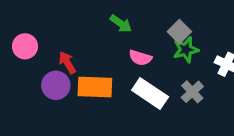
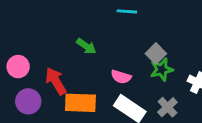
green arrow: (121, 24) -> (86, 46), moved
red arrow: (67, 63) -> (56, 81), size x1.4
purple circle: (56, 85) -> (28, 101), moved

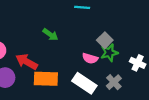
pink semicircle: (121, 77) -> (90, 58), moved
red arrow: (56, 81) -> (27, 62), turned -30

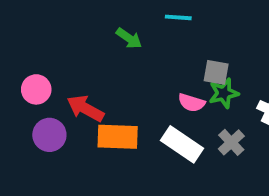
green arrow: (50, 35) -> (129, 38), moved
gray square: (105, 40) -> (216, 72), turned -35

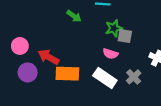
green star: (224, 93) -> (114, 28), moved

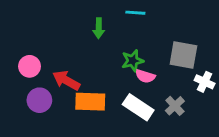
green arrow: (74, 16) -> (99, 28), turned 56
green star: (114, 28) -> (133, 61), moved
gray square: (125, 36) -> (183, 55), moved, size x1.5

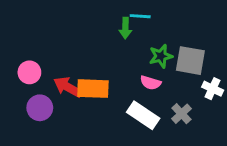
green arrow: (99, 28) -> (125, 28), moved
green star: (133, 61) -> (161, 56), moved
orange rectangle: (90, 102) -> (93, 89), moved

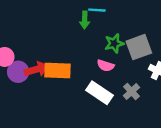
gray square: (190, 61) -> (139, 47), turned -30
red arrow: (68, 87) -> (37, 69), turned 135
purple circle: (40, 108) -> (18, 72), moved

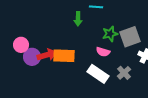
green arrow: (85, 20) -> (78, 19), moved

